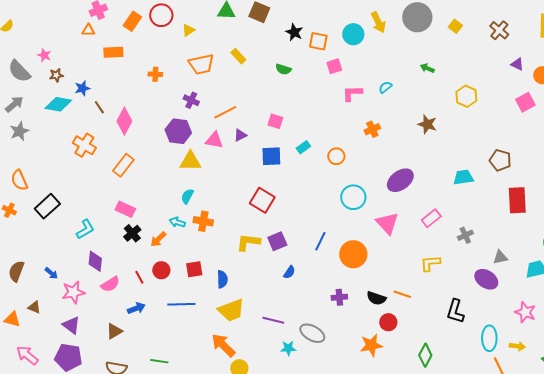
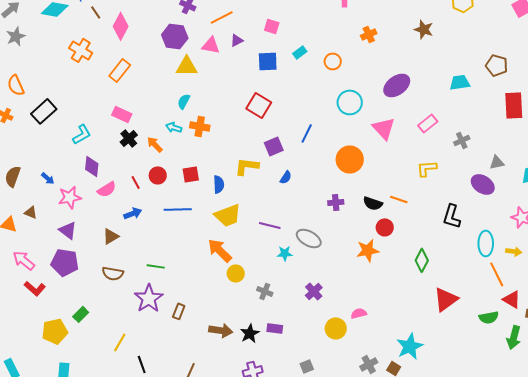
orange arrow: (158, 239) -> (155, 144), turned 90
blue line: (320, 241) -> (307, 133), moved
yellow L-shape: (248, 242) -> (247, 166), moved

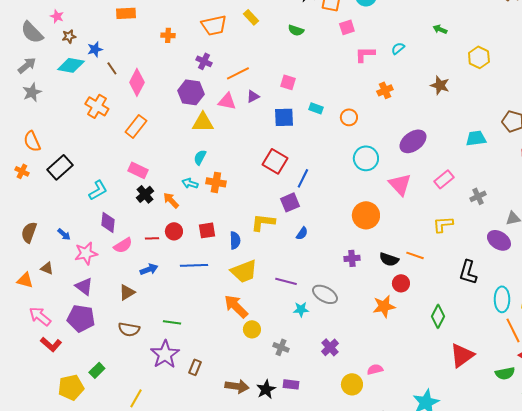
cyan rectangle: (300, 52) -> (316, 108), turned 56
blue line: (307, 133) -> (303, 178), moved
red line: (136, 182) -> (152, 238), turned -64

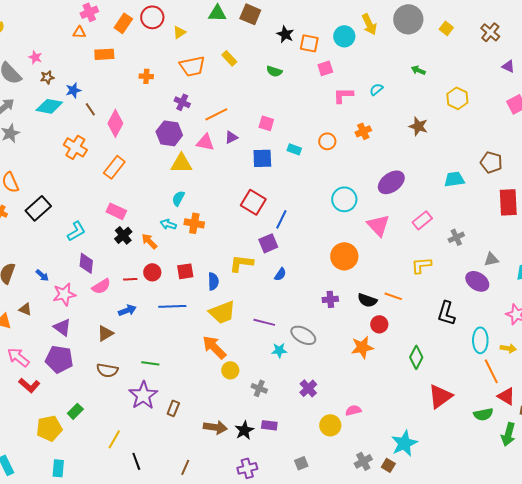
orange circle: (349, 117) -> (327, 141), moved

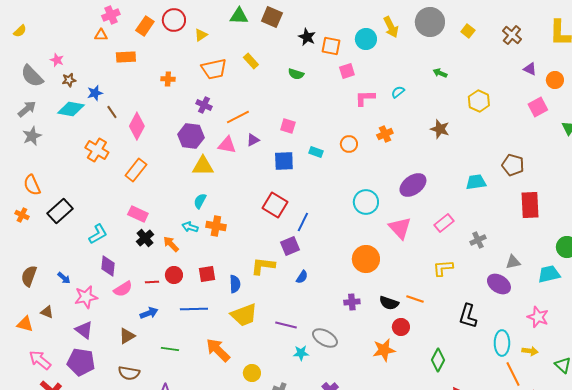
orange arrow: (214, 347) -> (218, 350), moved
green line: (150, 363) -> (170, 349), moved

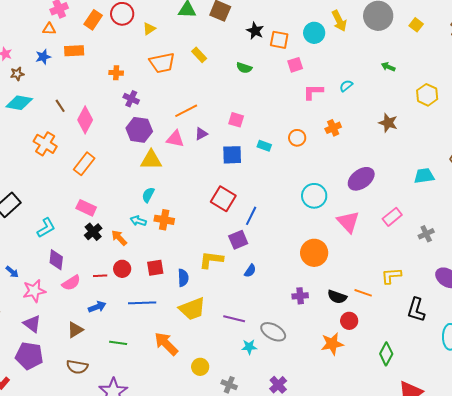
blue star: (95, 93) -> (43, 57), moved
purple cross: (204, 105) -> (131, 99), moved
yellow L-shape: (443, 268) -> (391, 276), moved

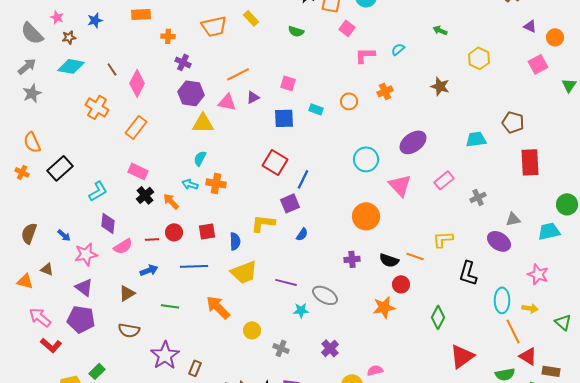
orange rectangle: (74, 51) -> (141, 14), moved
pink square: (295, 65) -> (347, 28), turned -35

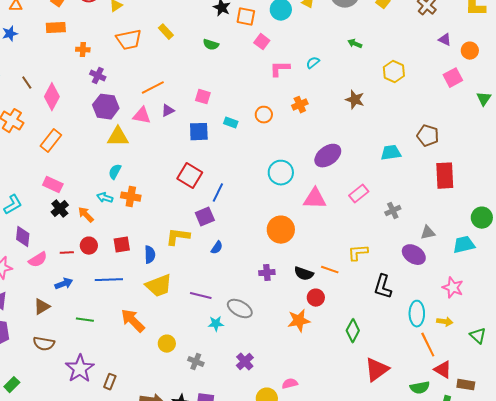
pink triangle: (400, 185) -> (315, 199), turned -45

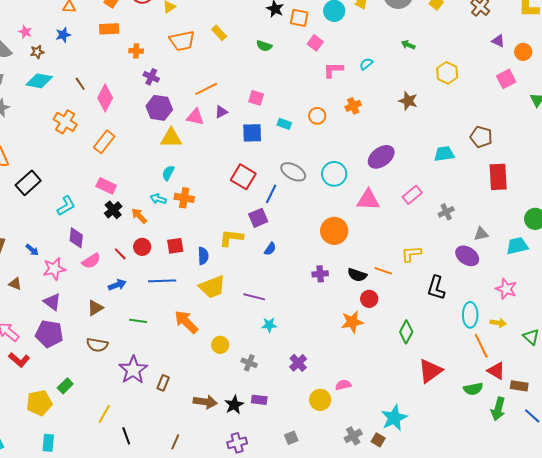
red line: (67, 253) -> (120, 254), turned 48
gray ellipse: (240, 309) -> (293, 172), moved

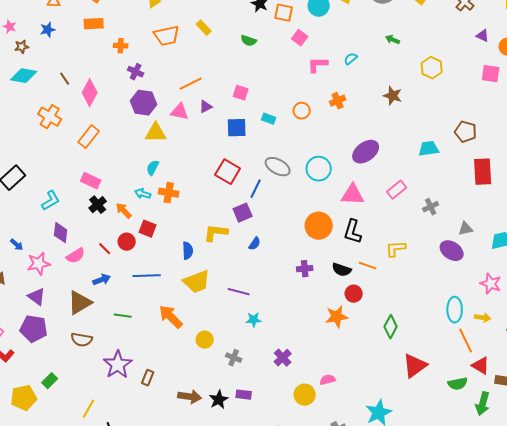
pink square: (506, 79) -> (491, 74), turned 36
red square: (175, 246) -> (148, 229), moved, turned 30
black L-shape: (436, 288) -> (353, 232), moved
brown triangle: (95, 308) -> (80, 303), size x1.5

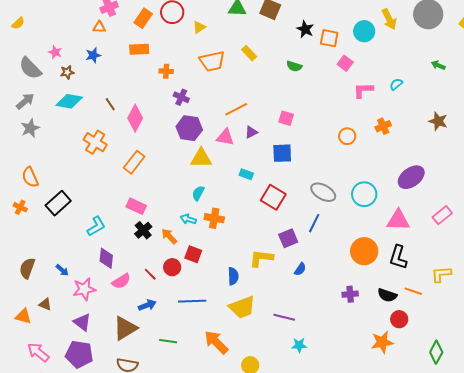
cyan rectangle: (269, 119) -> (246, 174), moved
blue line: (256, 189) -> (314, 223), moved

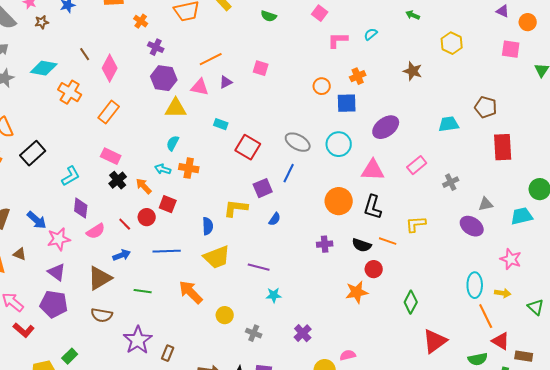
orange cross: (166, 71) -> (141, 21), turned 32
cyan diamond: (69, 101) -> (44, 68), moved
blue square: (282, 153) -> (347, 103), moved
blue arrow: (62, 270) -> (37, 220), size x1.5

